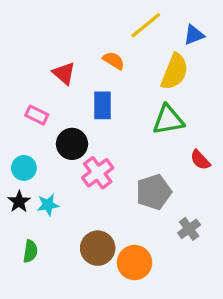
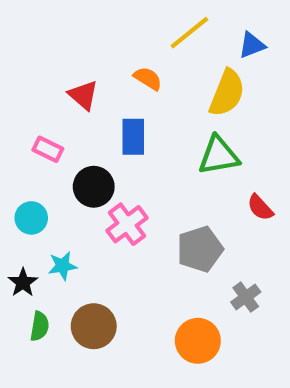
black star: (19, 202) -> (23, 282), moved
brown circle: (98, 248) -> (94, 326), moved
orange circle: (135, 263) -> (198, 341), moved

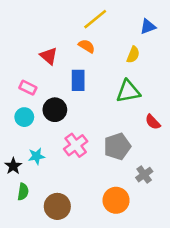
yellow line: (189, 33) -> (95, 19), moved
yellow semicircle: (227, 93) -> (133, 55), size x0.6
cyan circle: (31, 218) -> (24, 117), moved
pink cross: (127, 224) -> (76, 145), moved
brown circle: (94, 326) -> (57, 206), moved

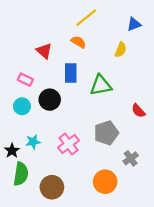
green triangle: (128, 91) -> (101, 85), moved
pink cross: (76, 145) -> (69, 144), moved
green semicircle: (23, 192) -> (21, 174), size x1.5

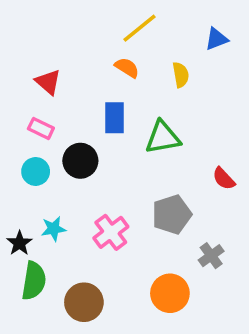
yellow semicircle: (121, 50) -> (181, 75), moved, turned -32
red triangle: (44, 51) -> (48, 82), moved

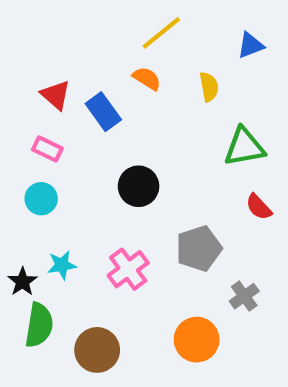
blue rectangle: (114, 118) -> (103, 112), moved, turned -36
green triangle: (163, 137) -> (244, 147), moved
black circle: (80, 161) -> (139, 186), moved

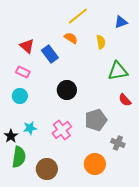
gray cross: (244, 296) -> (118, 143), turned -32

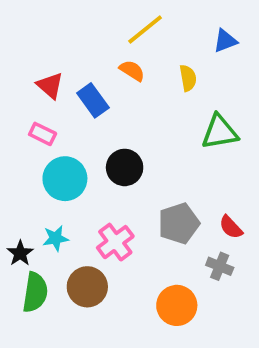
cyan circle: (20, 96) -> (65, 179), moved, size x1.5
red semicircle: (125, 100) -> (231, 227), moved
brown circle: (47, 169) -> (87, 287), moved

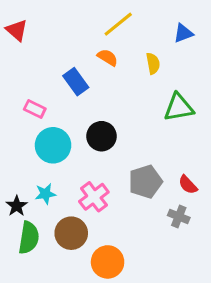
red triangle: (50, 85) -> (17, 30), moved
orange circle: (177, 305) -> (108, 262), moved

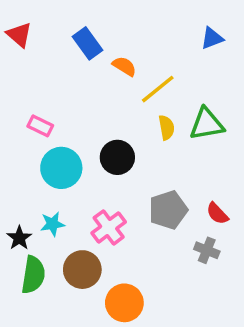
yellow line: (118, 24) -> (158, 89), moved
yellow semicircle: (153, 63) -> (166, 128), moved
blue rectangle: (76, 82) -> (88, 43), moved

